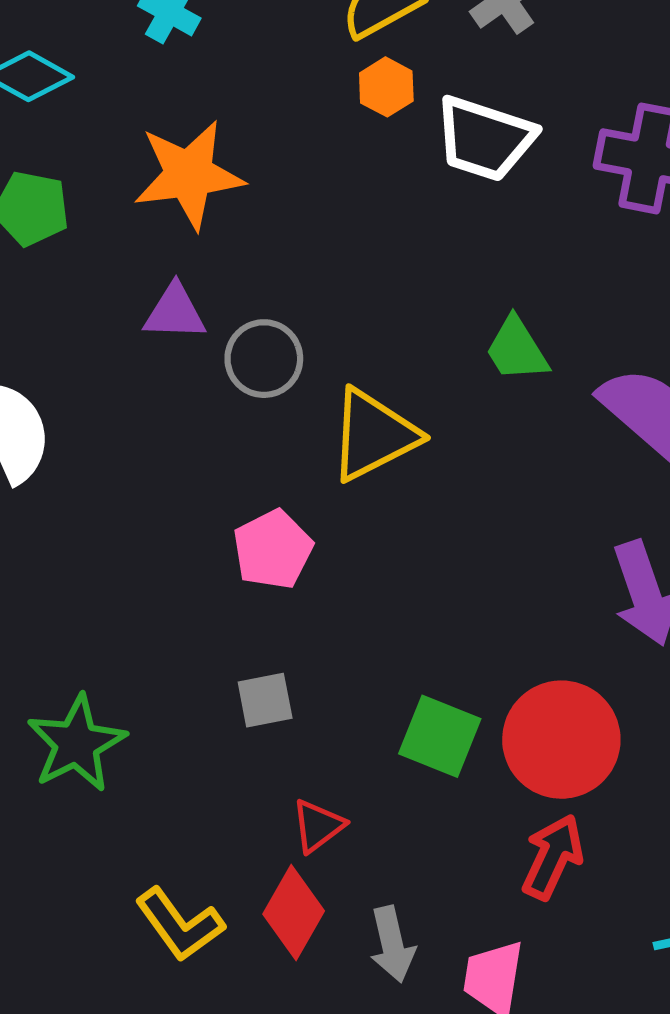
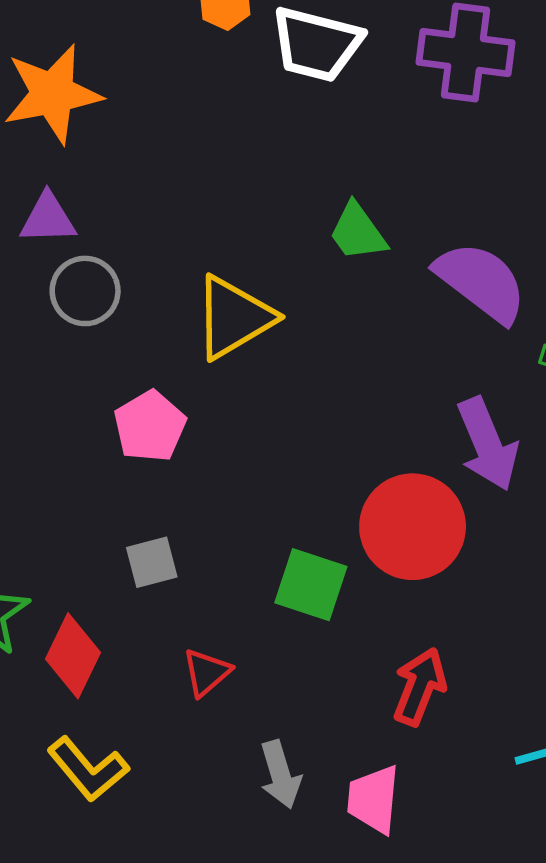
gray circle: (264, 359) -> (85, 291), moved
red circle: (561, 740) -> (413, 527), moved
red diamond: (294, 913) -> (73, 656), moved

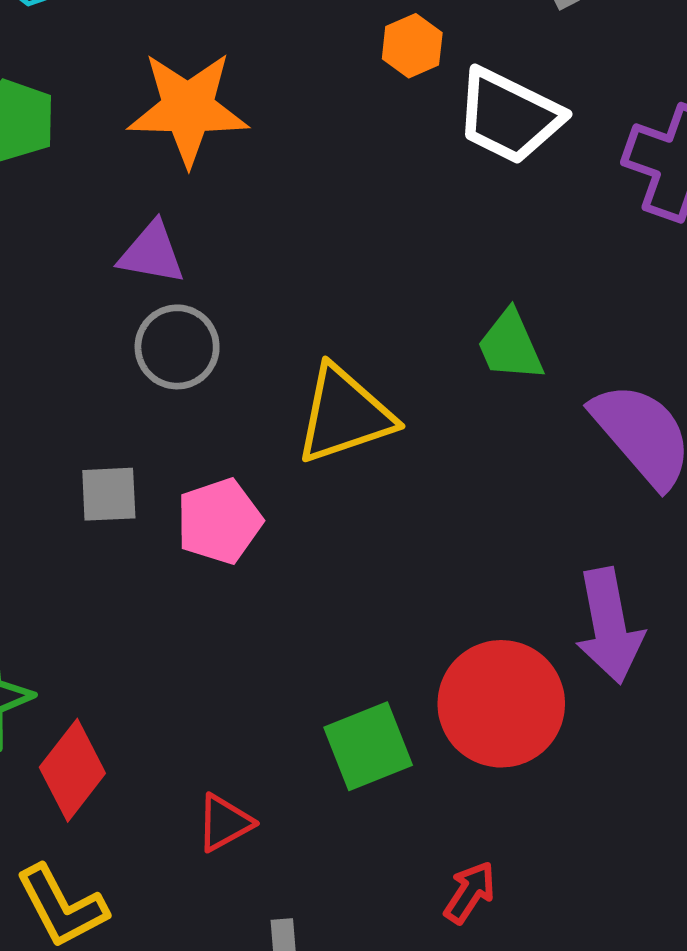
gray square: (152, 562) -> (109, 494), moved
green square: (311, 585) -> (368, 746), turned 38
red arrow: (420, 687) -> (470, 892), size x0.7

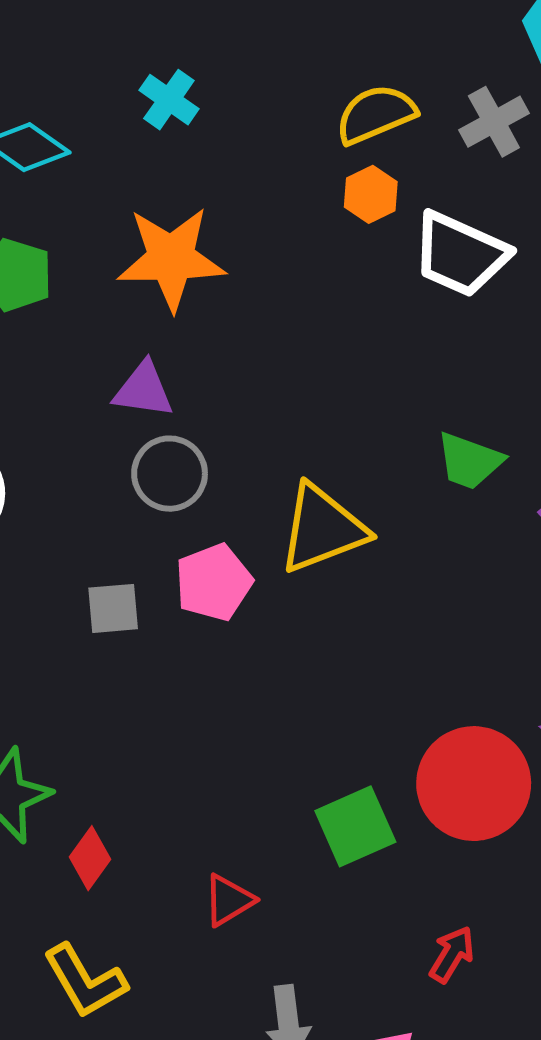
green trapezoid: (510, 346) -> (469, 461), turned -44
pink pentagon: (219, 521) -> (214, 582), moved
red diamond: (72, 770) -> (90, 858), size x0.7

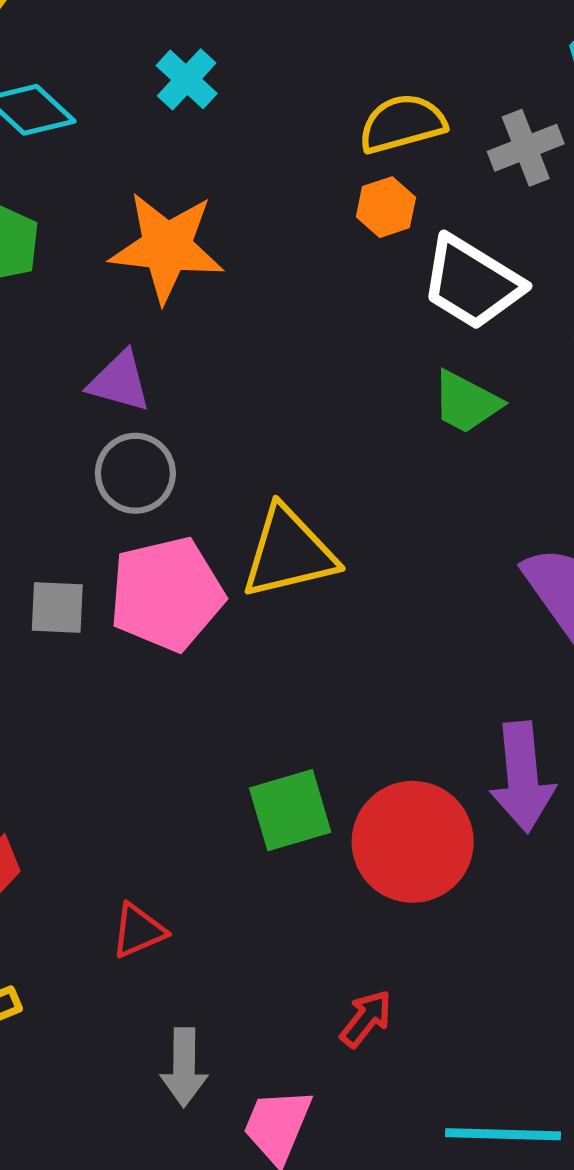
green trapezoid: (469, 461) -> (466, 402), moved
pink pentagon: (214, 582) -> (167, 594), size x1.4
green square: (355, 826) -> (290, 810), moved

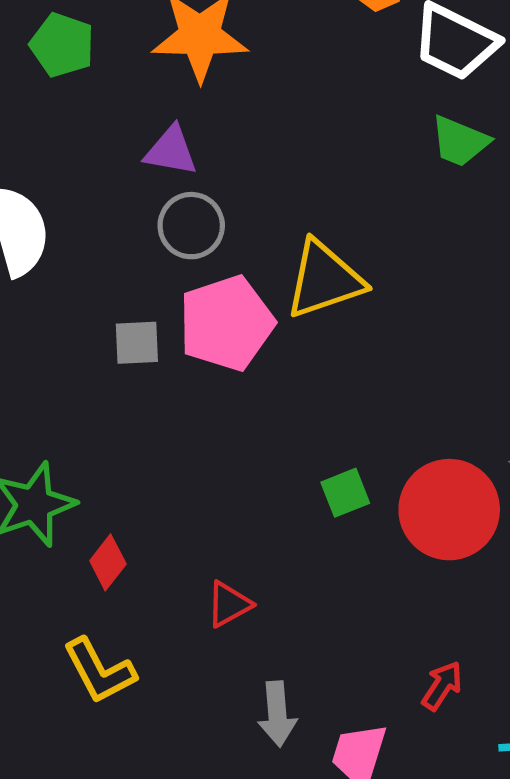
green square: (290, 810) -> (345, 493), size x0.7
red arrow: (366, 1019) -> (442, 686), moved

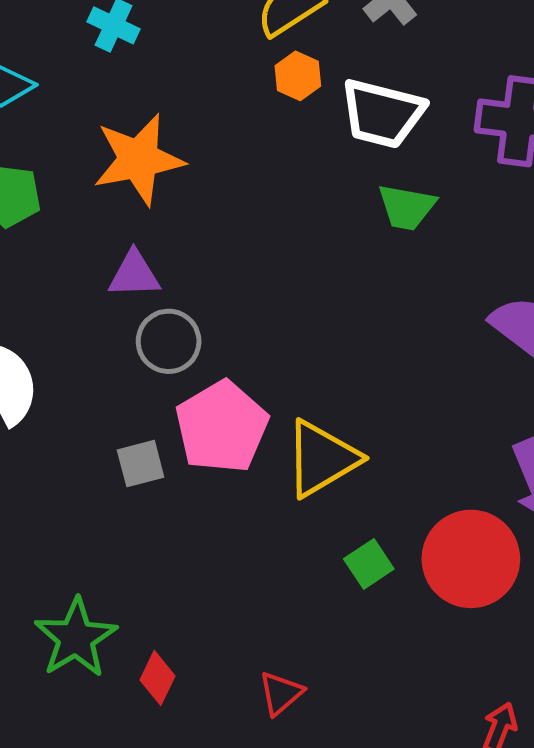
yellow triangle: (324, 280) -> (322, 459), moved

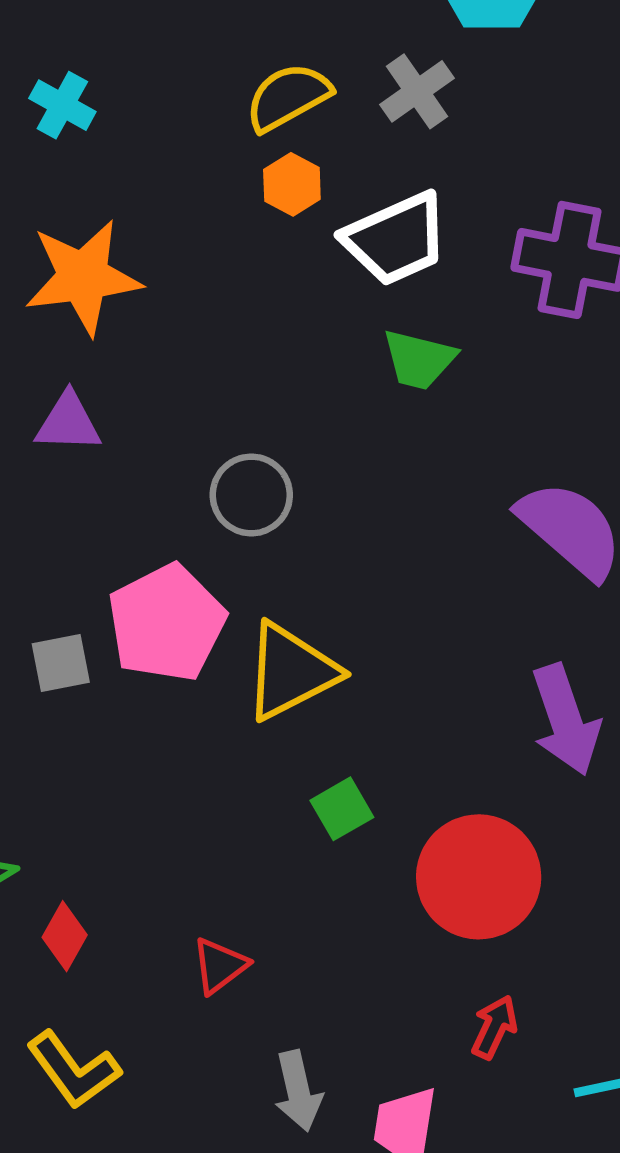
white trapezoid: (382, 114) -> (396, 239), turned -42
gray circle: (169, 341) -> (251, 495), moved
red circle: (471, 559) -> (479, 877), moved

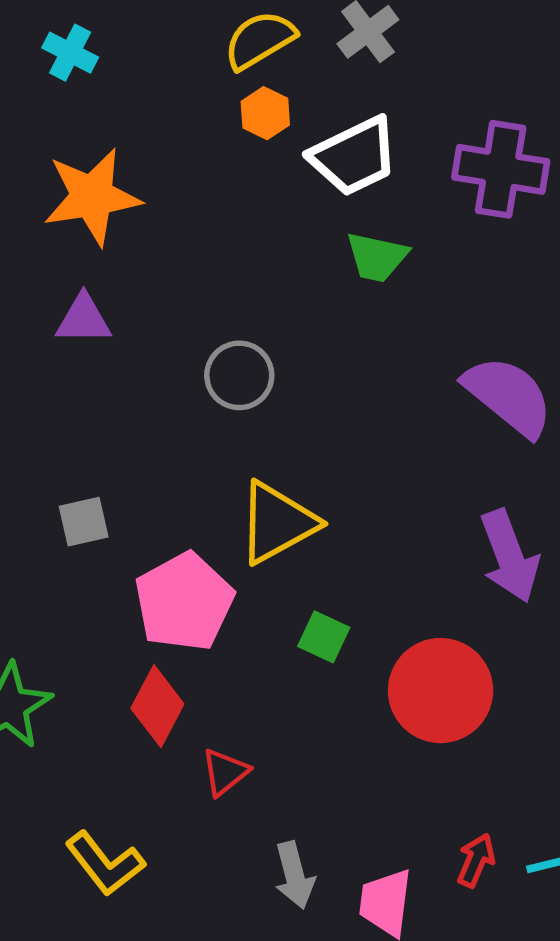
pink pentagon: (167, 623) -> (184, 602), moved
green square: (342, 809) -> (324, 637), turned -33
red diamond: (65, 936) -> (157, 706), moved, size x1.4
red arrow: (494, 1027) -> (476, 860), moved

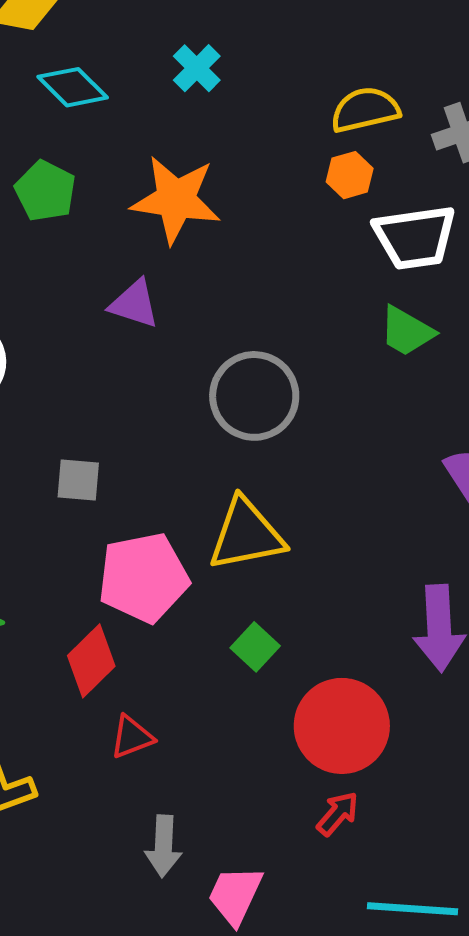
gray circle: (239, 375) -> (254, 396), size x1.4
red arrow: (476, 860) -> (338, 814), moved

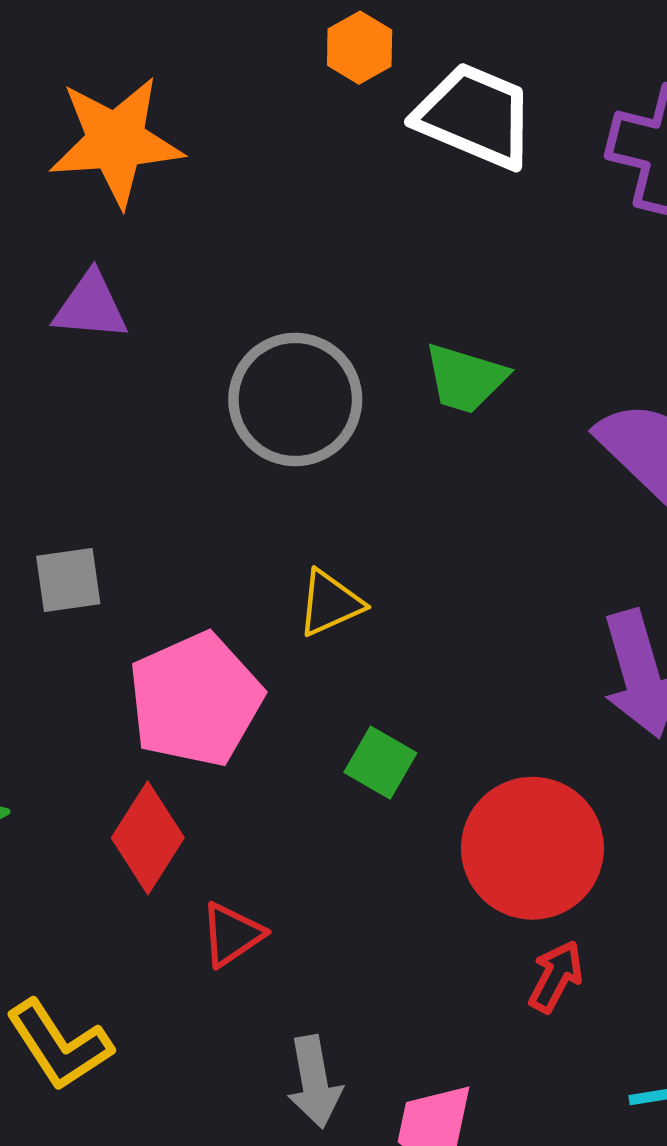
white trapezoid: (415, 237) -> (475, 116), turned -136
green trapezoid: (407, 331) -> (465, 378), moved
yellow triangle: (246, 535) -> (330, 603), size x0.6

